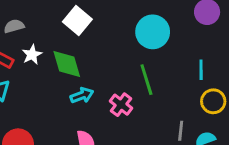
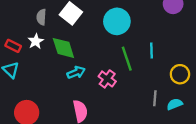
gray semicircle: (14, 26) -> (41, 17), moved, turned -70
cyan circle: (153, 32) -> (117, 21), moved
cyan line: (201, 70) -> (151, 50), moved

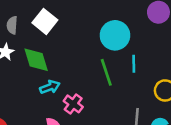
cyan circle: (117, 21) -> (115, 35), moved
pink cross: (107, 79) -> (73, 104), moved

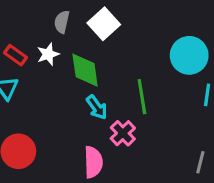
green line: (106, 72) -> (142, 97), moved
cyan arrow: (50, 87) -> (97, 107), turned 66

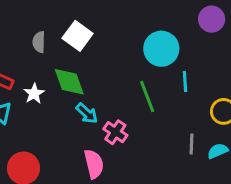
white star: (48, 54) -> (34, 94), moved
green line: (142, 97) -> (147, 96), moved

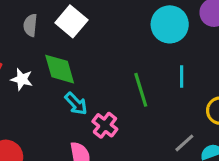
cyan circle: (161, 49) -> (170, 24), moved
white star: (34, 94) -> (22, 79), turned -30
gray line: (192, 144) -> (184, 143), turned 42

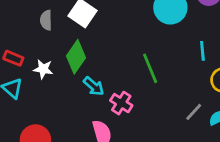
green diamond: (60, 69) -> (76, 57), turned 56
cyan line: (182, 76) -> (202, 51), moved

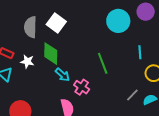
gray semicircle: (46, 20) -> (30, 27), size x1.5
green diamond: (76, 57) -> (51, 54), turned -35

